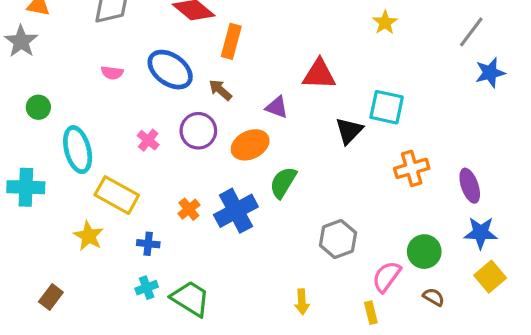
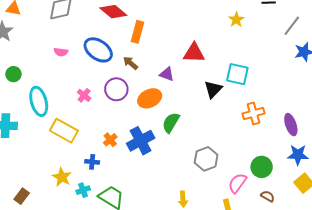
yellow star: (89, 236) -> (62, 177), moved
blue cross: (148, 244) -> (92, 162), moved

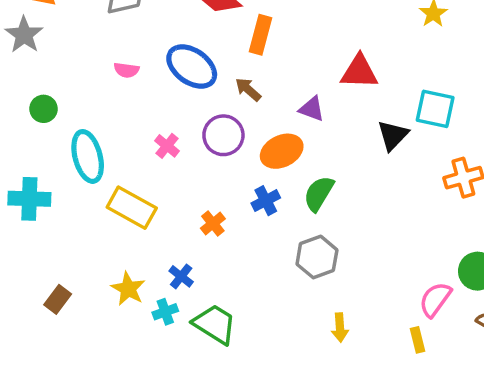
blue cross: (141, 141) -> (266, 201), moved, size x0.6
gray hexagon: (206, 159) -> (317, 257), moved
blue cross: (92, 162) -> (181, 276), moved, turned 32
brown rectangle: (22, 196) -> (58, 299), moved

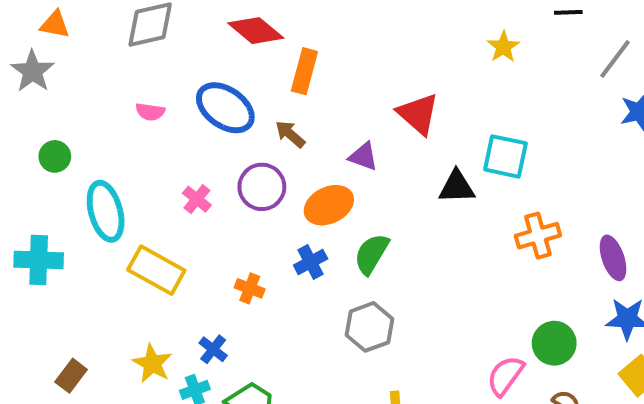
red triangle: (359, 72) -> (418, 114), turned 39
black triangle: (393, 135) -> (457, 187), turned 44
orange cross: (213, 224) -> (250, 288), turned -30

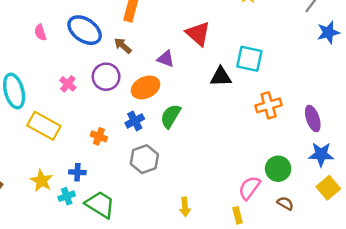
pink semicircle: (150, 112) -> (40, 32), turned 63
gray hexagon: (369, 327) -> (144, 159), moved
blue cross: (213, 349) -> (77, 172), turned -35

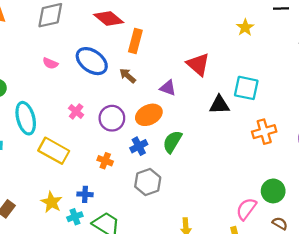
pink semicircle: (40, 32) -> (50, 63), turned -48
purple circle: (106, 77) -> (112, 118), moved

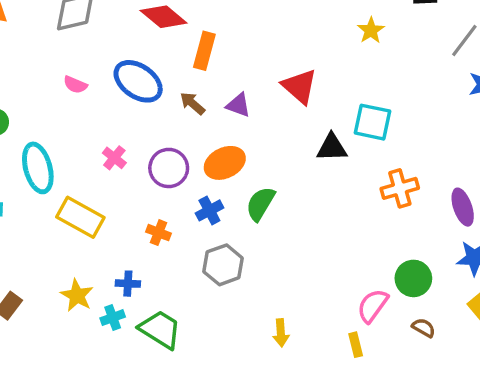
purple triangle: (168, 88) -> (238, 105), moved

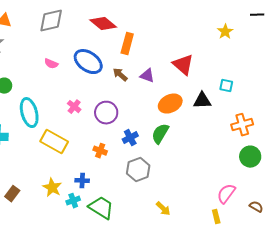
cyan square: (373, 122) -> (226, 86), size x0.6
orange ellipse: (225, 163) -> (170, 104), moved
green circle: (413, 278) -> (250, 157), moved
yellow arrow: (281, 333) -> (163, 209), moved, turned -42

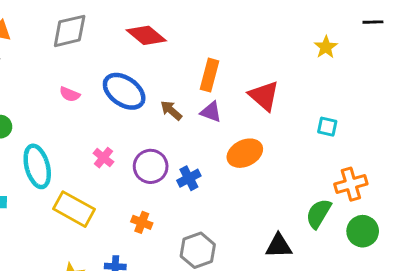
orange rectangle: (127, 44) -> (210, 75), moved
black triangle: (202, 101) -> (279, 246), moved
green semicircle: (160, 134) -> (318, 214), moved
blue cross: (130, 138) -> (189, 178), moved

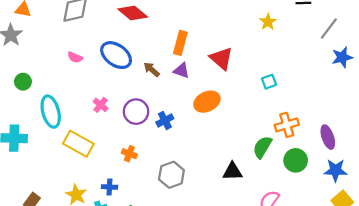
cyan square: (327, 127) -> (269, 82), turned -32

